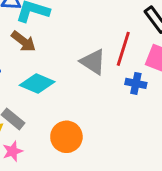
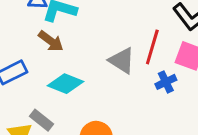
blue cross: (136, 83) -> (166, 82), turned -36

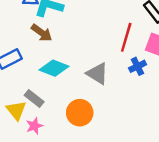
gray triangle: (122, 61) -> (97, 74), moved

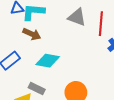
gray triangle: (97, 74) -> (77, 17), moved

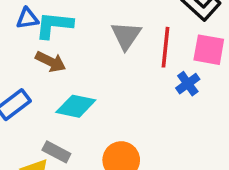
gray triangle: (77, 17) -> (126, 36), turned 42

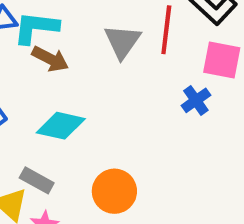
red line: (165, 47) -> (166, 30), moved
brown arrow: (51, 62) -> (50, 59), moved

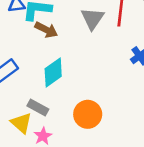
cyan diamond: (61, 126) -> (53, 73), turned -48

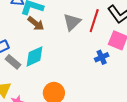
gray rectangle: (38, 108) -> (13, 62), moved

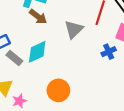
gray triangle: (72, 22) -> (74, 29), moved

